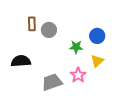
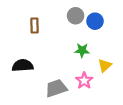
gray circle: (49, 30) -> (76, 16), moved
blue circle: (97, 36) -> (95, 21), moved

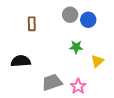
pink star: (84, 81) -> (78, 86), moved

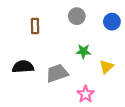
blue circle: (88, 20) -> (112, 22), moved
gray trapezoid: (52, 82) -> (57, 73), moved

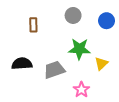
green star: (83, 51) -> (79, 49), size x1.5

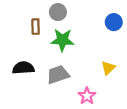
gray circle: (73, 15) -> (58, 12), moved
green star: (79, 49) -> (62, 40), moved

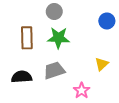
brown rectangle: (36, 27) -> (27, 38), moved, size x1.5
black semicircle: (23, 68) -> (22, 77), moved

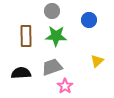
blue circle: (107, 21) -> (89, 20), moved
pink star: (82, 90) -> (65, 86), moved

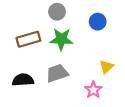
brown rectangle: (26, 36) -> (28, 39), turned 75
pink star: (65, 86) -> (93, 90), moved

